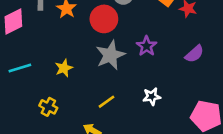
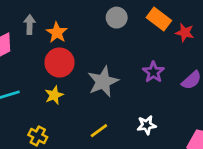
red circle: (104, 19) -> (60, 63), moved
purple star: (147, 46) -> (153, 72), moved

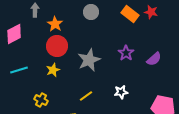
gray circle: (117, 18) -> (91, 12), moved
gray arrow: (30, 24) -> (35, 10), moved
red star: (185, 33) -> (151, 12), moved

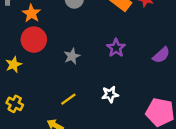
purple semicircle: (154, 59) -> (161, 55), moved
gray star: (89, 60) -> (72, 56), size x0.6
yellow star: (53, 70) -> (14, 65), moved

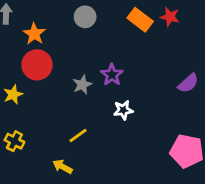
purple star: (116, 48) -> (112, 75), moved
white star: (110, 94) -> (123, 110), moved

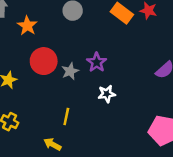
red circle: (37, 65) -> (44, 61), moved
yellow line: (78, 136) -> (66, 117), turned -42

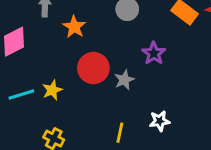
purple star: (97, 62) -> (154, 53), moved
white star: (107, 94) -> (160, 121), moved

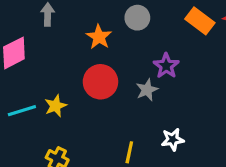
orange star: (74, 27) -> (99, 37), moved
gray star: (124, 80) -> (147, 90), moved

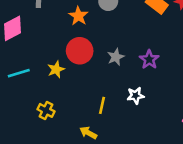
purple star: (166, 66) -> (149, 59), moved
yellow star: (56, 106) -> (56, 69), moved

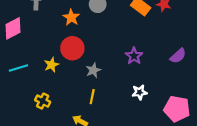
gray star: (116, 57) -> (93, 70), moved
white star: (136, 96) -> (140, 92), moved

